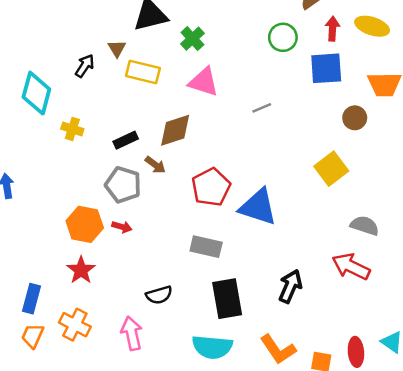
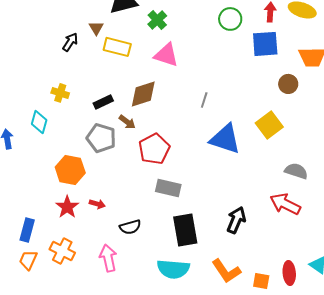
cyan diamond: (36, 93) -> (39, 122), moved, size x0.7
gray line: (262, 108) -> (204, 100), moved, turned -49
red pentagon: (211, 187) -> (154, 149), moved
blue triangle: (258, 207) -> (225, 139), moved
red arrow: (122, 227) -> (97, 204), moved

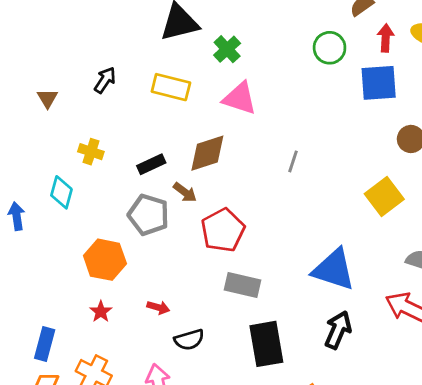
brown triangle: (96, 28) -> (47, 98), moved
blue triangle: (225, 139) -> (334, 270), moved
red arrow: (97, 204) -> (158, 307), moved
red star: (67, 207) -> (101, 312), size x0.7

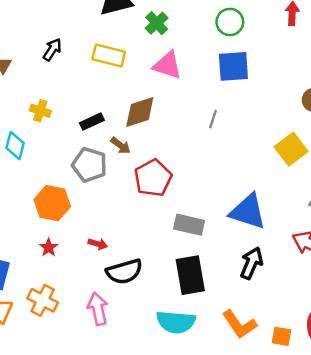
green circle: (330, 48) -> (230, 22), moved
blue square: (379, 83) -> (233, 66), moved
gray rectangle: (243, 285) -> (189, 225), moved
black semicircle: (189, 340) -> (124, 272), size x1.4

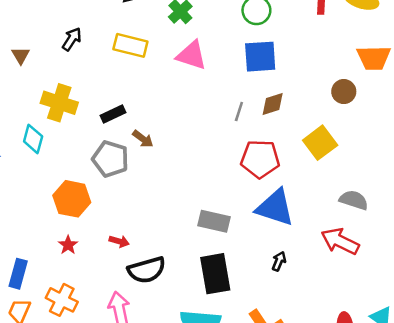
yellow cross: (40, 111) -> (59, 103), size x1.6
brown diamond: (140, 112) -> (273, 104), moved, size x0.7
red pentagon: (153, 178) -> (260, 159), moved, turned 30
black arrow: (251, 263) -> (279, 261), size x0.6

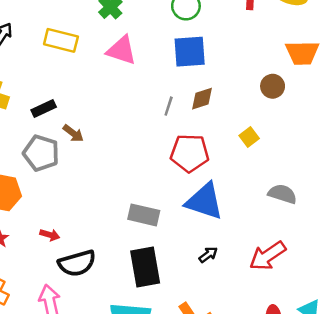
yellow square: (320, 143) -> (249, 137), size x0.6
red arrow: (340, 241) -> (268, 256), moved, turned -60
black arrow: (279, 261) -> (208, 255), turned 30

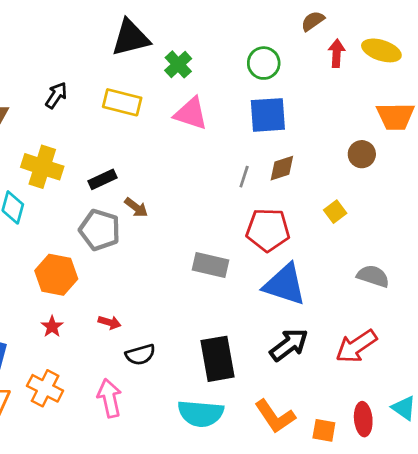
gray rectangle: (144, 215) -> (210, 265), moved
black arrow: (208, 255) -> (289, 345), size x1.8
black semicircle: (77, 263) -> (140, 355), size x0.7

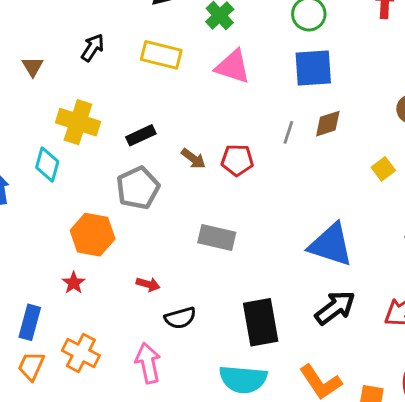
brown arrow: (136, 207) -> (193, 159), moved
gray pentagon: (100, 230) -> (138, 188), turned 30
red pentagon: (268, 230) -> (237, 160), moved, size x0.7
gray rectangle: (210, 265) -> (217, 238), moved
red star: (52, 327) -> (74, 283), moved

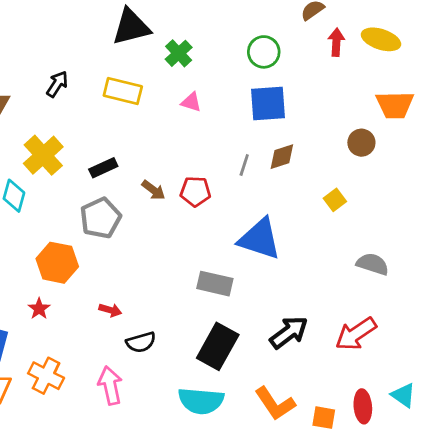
pink triangle: (233, 67) -> (191, 102), size x0.6
yellow cross: (78, 122) -> (43, 155), turned 30
gray rectangle: (217, 238) -> (215, 284), moved
blue triangle: (331, 245) -> (260, 239), moved
black rectangle: (261, 322) -> (218, 346), turned 39

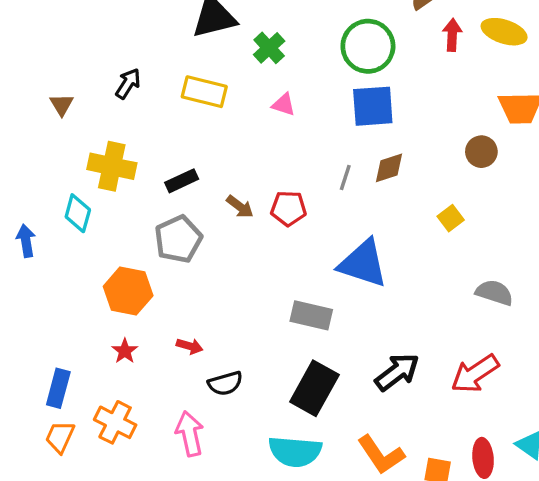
green circle: (264, 52) -> (368, 46), size x1.4
yellow cross: (43, 155) -> (112, 166), turned -36
red star: (39, 309) -> (125, 351), moved

